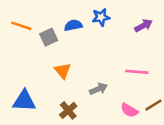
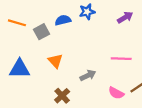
blue triangle: (24, 101) -> (20, 69), moved

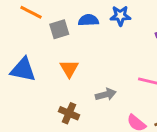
brown cross: (62, 96) -> (69, 113), turned -35

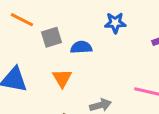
blue semicircle: (88, 20) -> (81, 47), moved

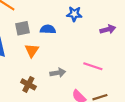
gray square: (51, 37) -> (23, 28), moved

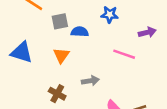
gray square: (23, 28) -> (60, 21), moved
pink line: (93, 66) -> (124, 54), moved

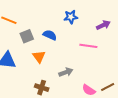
gray square: (60, 21) -> (27, 36), moved
blue semicircle: (80, 32) -> (50, 35), turned 32

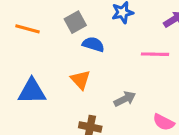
gray square: (27, 36) -> (75, 22), moved

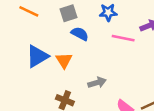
pink line: (155, 54) -> (123, 38), moved
blue triangle: (32, 91) -> (37, 56), moved, turned -40

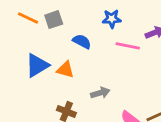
gray square: (68, 13) -> (54, 20), moved
orange triangle: (64, 60) -> (65, 70), turned -42

